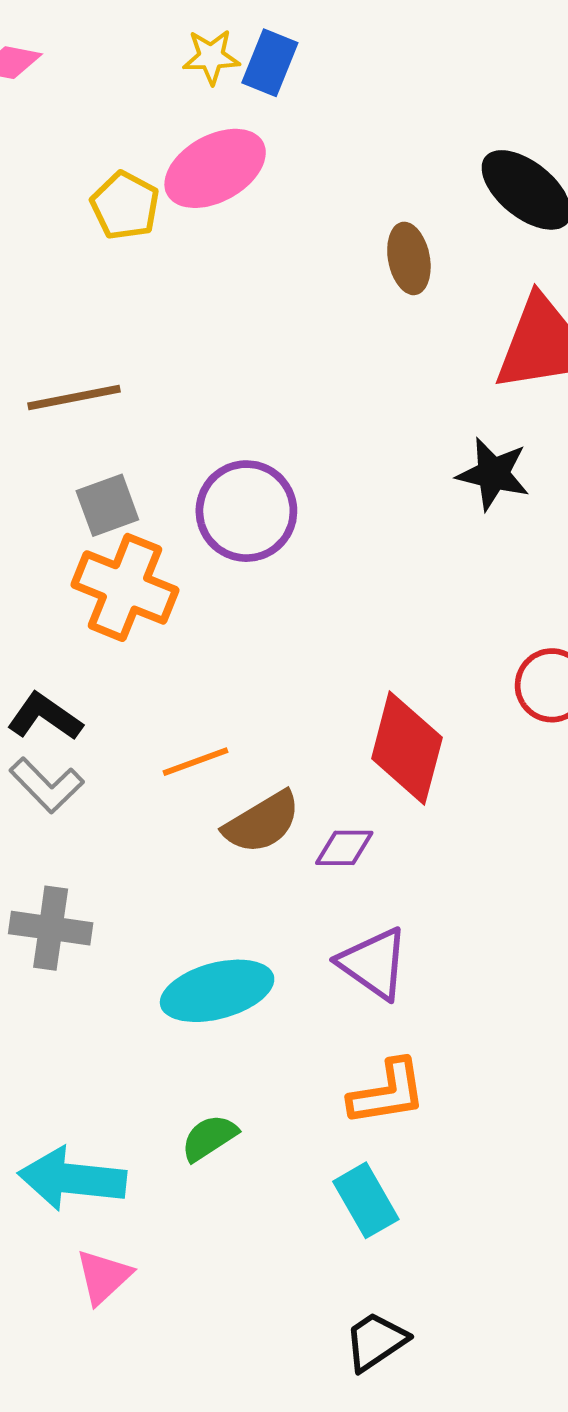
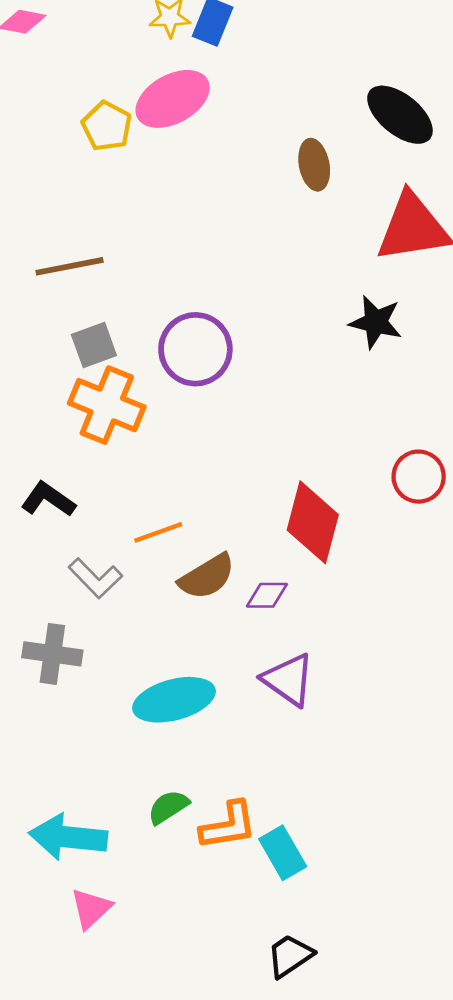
gray L-shape: (47, 785) -> (95, 578), moved
orange L-shape: (387, 1093) -> (228, 826), moved

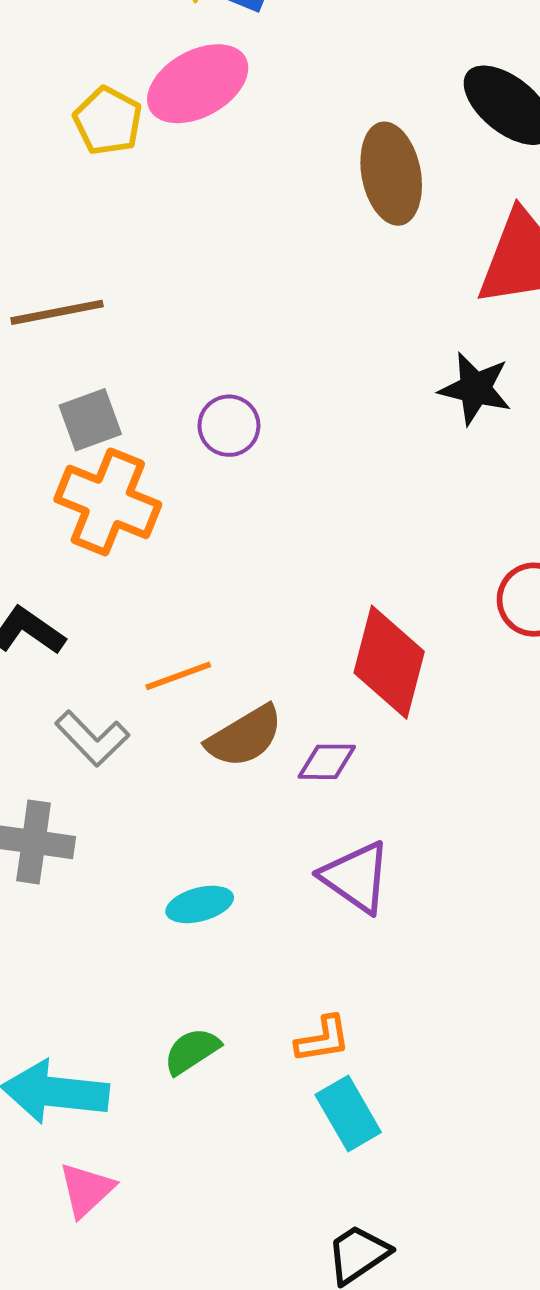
brown ellipse: (314, 165) -> (391, 174), size x1.4
purple circle: (195, 349) -> (229, 426), size x0.6
cyan ellipse: (174, 700) -> (200, 904), size x0.6
orange L-shape: (228, 826) -> (323, 1039), moved, size x0.7

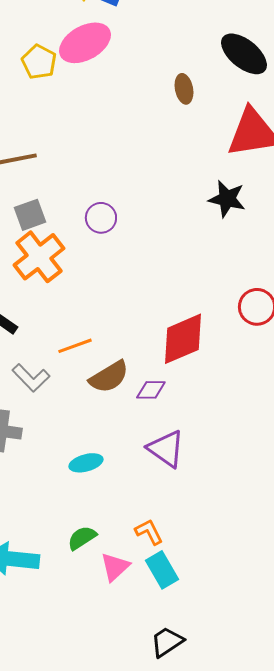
brown ellipse: (391, 174) -> (184, 89), size x0.6
orange cross: (108, 502) -> (39, 257), turned 30
red diamond: (389, 662) -> (183, 339), turned 52
orange L-shape: (323, 1039) -> (149, 532), turned -108
pink triangle: (86, 1190) -> (115, 567), moved

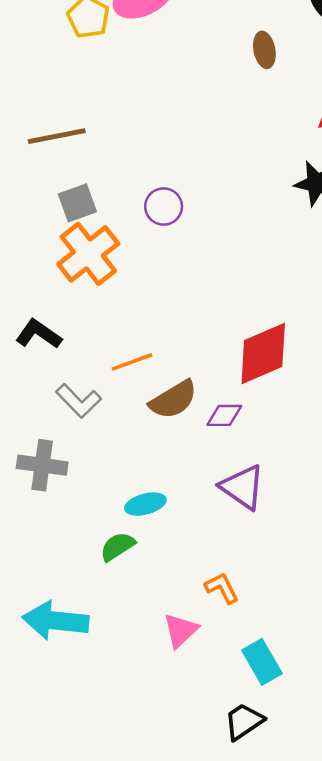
green semicircle: (82, 538) -> (117, 547), moved
cyan rectangle: (162, 570) -> (262, 662), moved

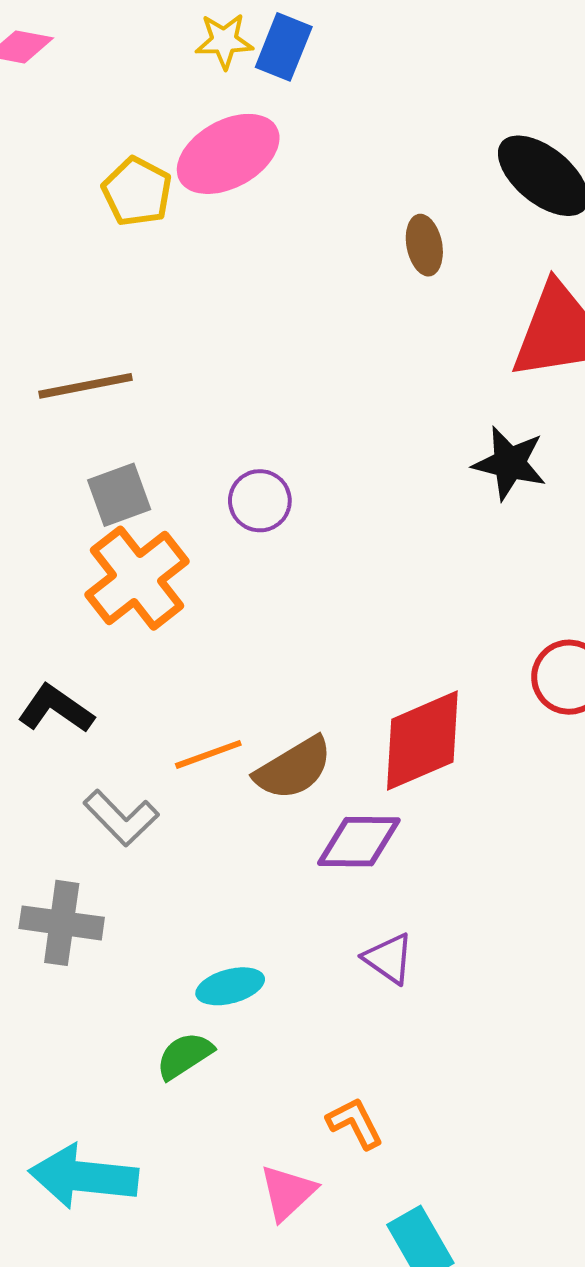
brown semicircle: (173, 400) -> (294, 768), moved
purple diamond: (224, 415) -> (359, 842), size x1.4
purple triangle: (243, 487) -> (389, 959), size x0.7

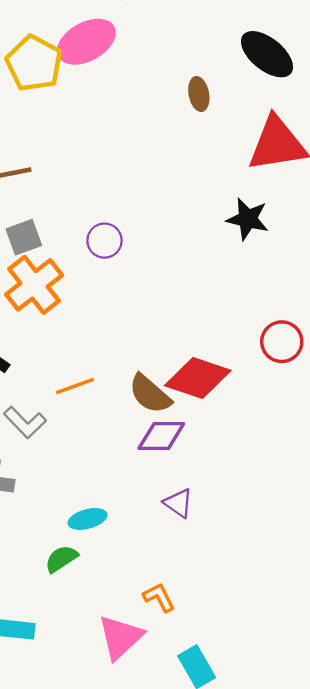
yellow pentagon: (137, 192) -> (34, 63), size x1.4
red diamond: (422, 741) -> (198, 378), turned 42
brown semicircle: (294, 768) -> (150, 394), moved, turned 72
pink triangle: (288, 1192) -> (120, 637), size x1.4

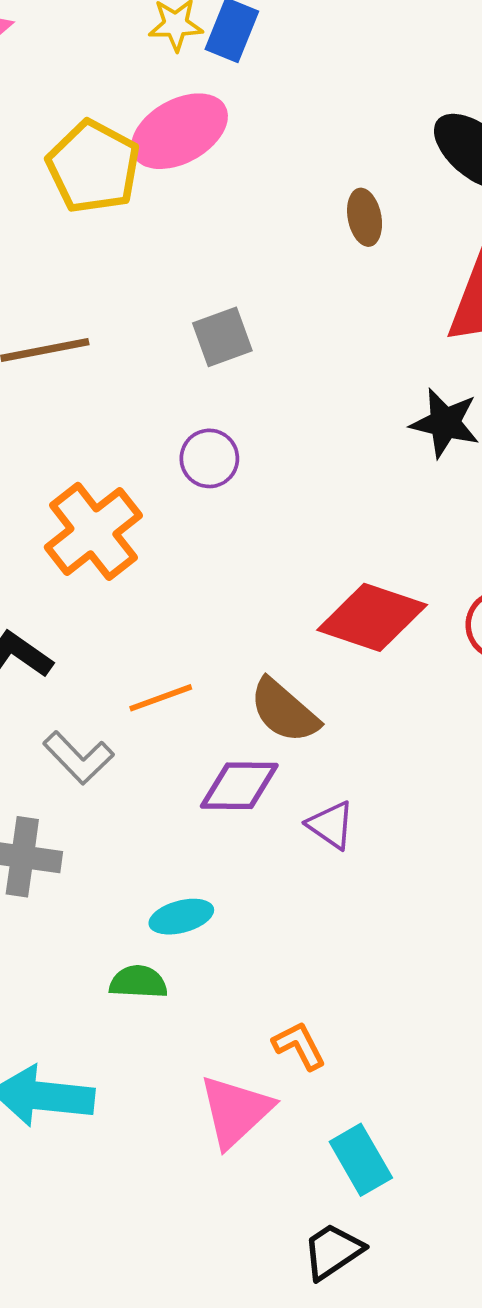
gray square: (24, 237) -> (222, 337), moved
red diamond: (198, 378) -> (372, 617), moved
purple diamond: (161, 436) -> (239, 786), moved
purple triangle: (178, 503) -> (331, 825), moved
green semicircle: (61, 559) -> (138, 982), turned 36

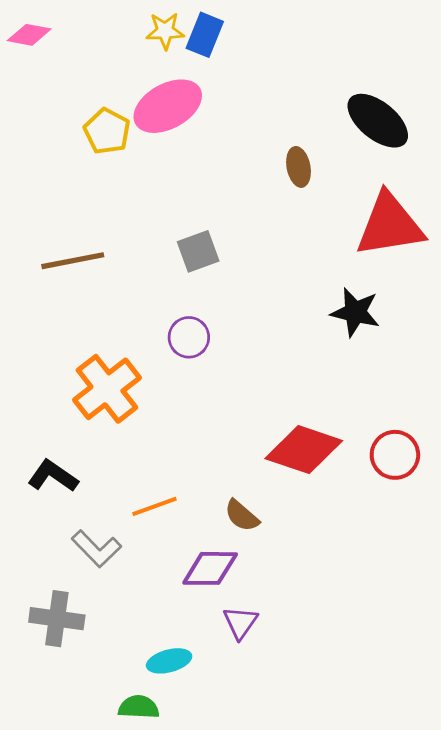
yellow pentagon: (93, 167) -> (107, 131), size x0.7
brown semicircle: (284, 711) -> (242, 516), size x0.7
purple triangle: (331, 825) -> (240, 623), moved, turned 30

